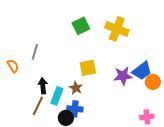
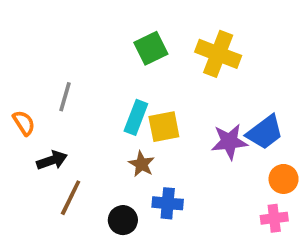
orange circle: (153, 82) -> (284, 179), moved
black arrow: (43, 86) -> (52, 160), moved, turned 77
cyan rectangle: (57, 96) -> (136, 117), moved
blue cross: (75, 109) -> (168, 203), moved

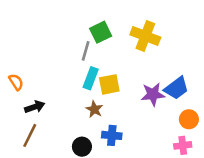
gray line: (65, 97) -> (86, 51), moved
brown line: (71, 198) -> (30, 135), moved

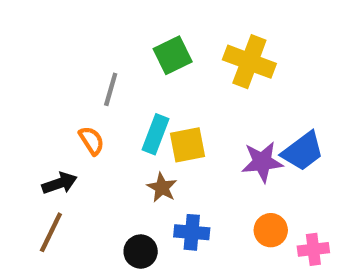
gray line: (86, 51) -> (111, 89), moved
orange semicircle: (16, 82) -> (92, 141), moved
orange circle: (189, 119) -> (271, 230), moved

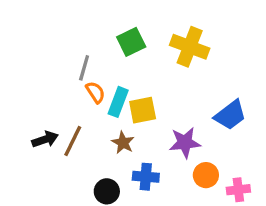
orange semicircle: (92, 141) -> (95, 92), moved
purple star: (262, 162) -> (185, 143), moved
brown line: (51, 232) -> (73, 141), moved

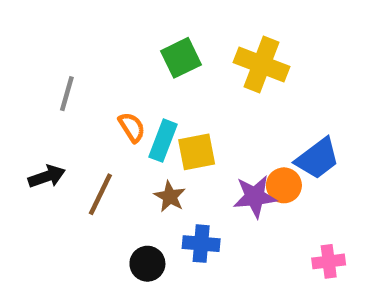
gray line: (84, 68) -> (67, 94), moved
black arrow: (45, 139) -> (47, 176), moved
orange circle: (206, 175) -> (284, 185), moved

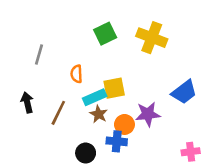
orange semicircle: (132, 127) -> (77, 74), turned -150
cyan rectangle: (163, 141) -> (95, 97), moved, turned 45
black arrow: (47, 176) -> (27, 102), turned -84
orange circle: (284, 185) -> (124, 124), moved

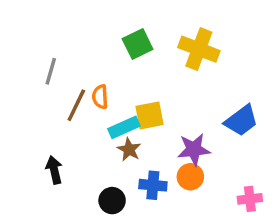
black arrow: (27, 102) -> (54, 170), moved
brown line: (58, 113) -> (76, 105), moved
orange circle: (124, 124) -> (190, 177), moved

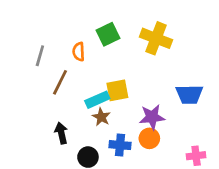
orange semicircle: (100, 97) -> (79, 52), moved
blue trapezoid: (241, 121) -> (189, 94), turned 36
black arrow: (54, 170) -> (61, 133), moved

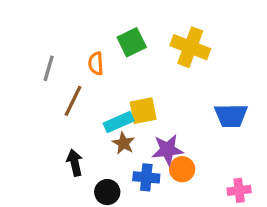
purple star: (152, 117) -> (167, 150), moved

